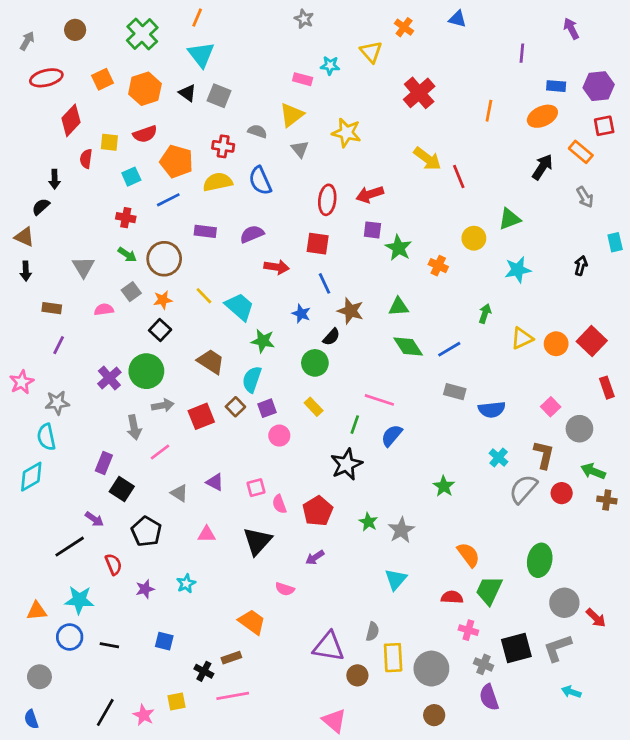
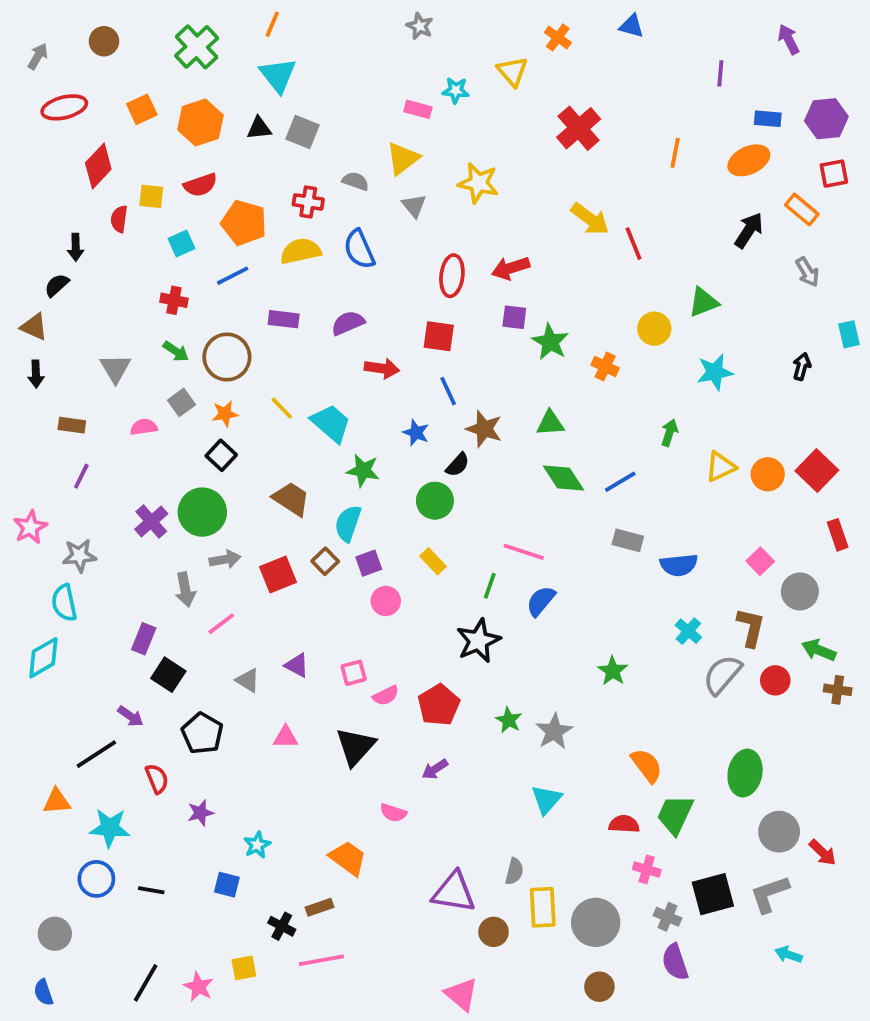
black triangle: (187, 93) -> (259, 128), turned -42
pink semicircle: (279, 504) -> (386, 695), turned -96
cyan star: (186, 584) -> (257, 845), moved
orange triangle: (37, 611) -> (57, 801), moved

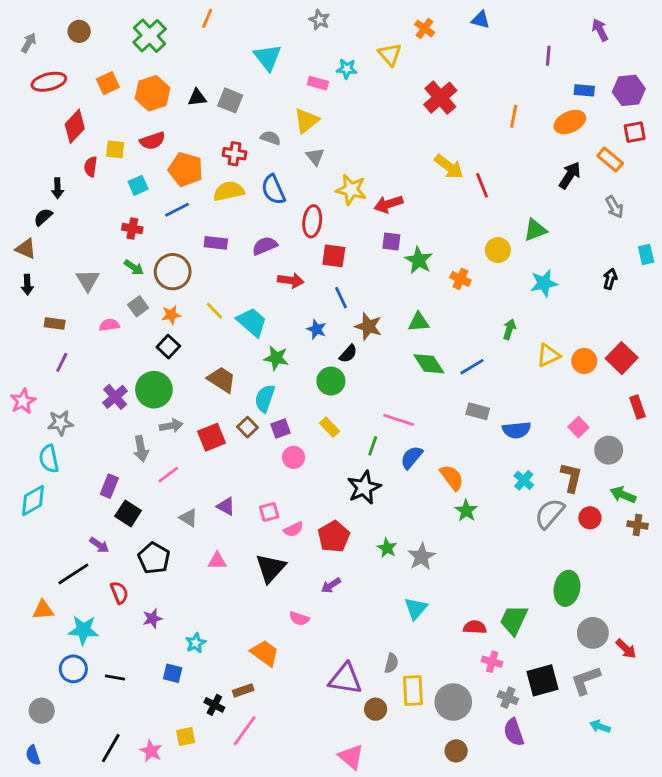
cyan triangle: (278, 75) -> (268, 57), moved
yellow star: (478, 183) -> (351, 190), moved
red ellipse: (452, 276) -> (312, 221), moved
orange semicircle: (647, 765) -> (452, 477), moved
pink line: (321, 960) -> (245, 731), turned -44

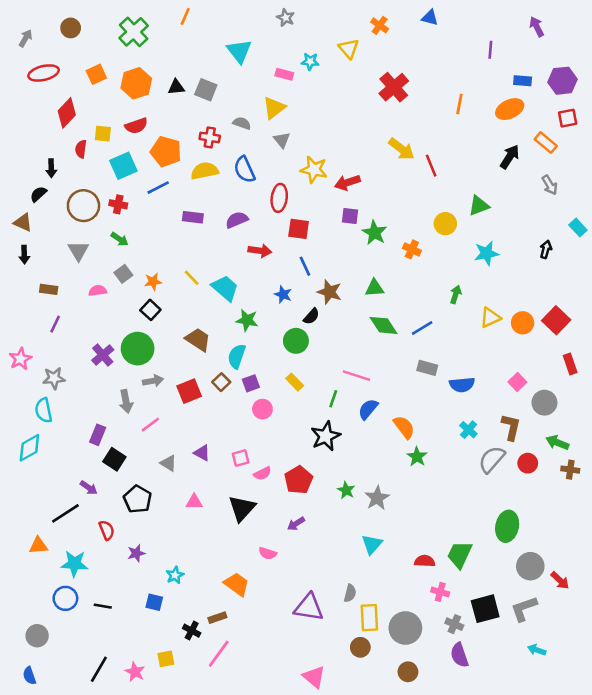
cyan square: (138, 185) -> (123, 166), size x1.5
cyan rectangle: (646, 254) -> (578, 228), turned -30
brown circle: (173, 272) -> (83, 206), moved
brown circle: (376, 709) -> (360, 647), moved

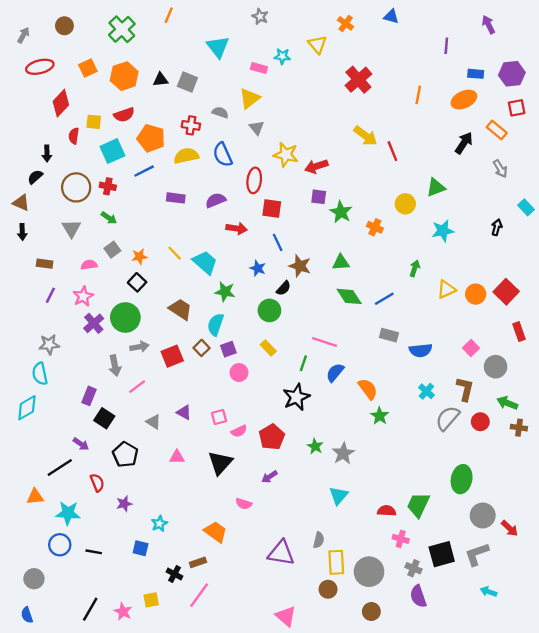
pink star: (20, 359) -> (83, 296), moved

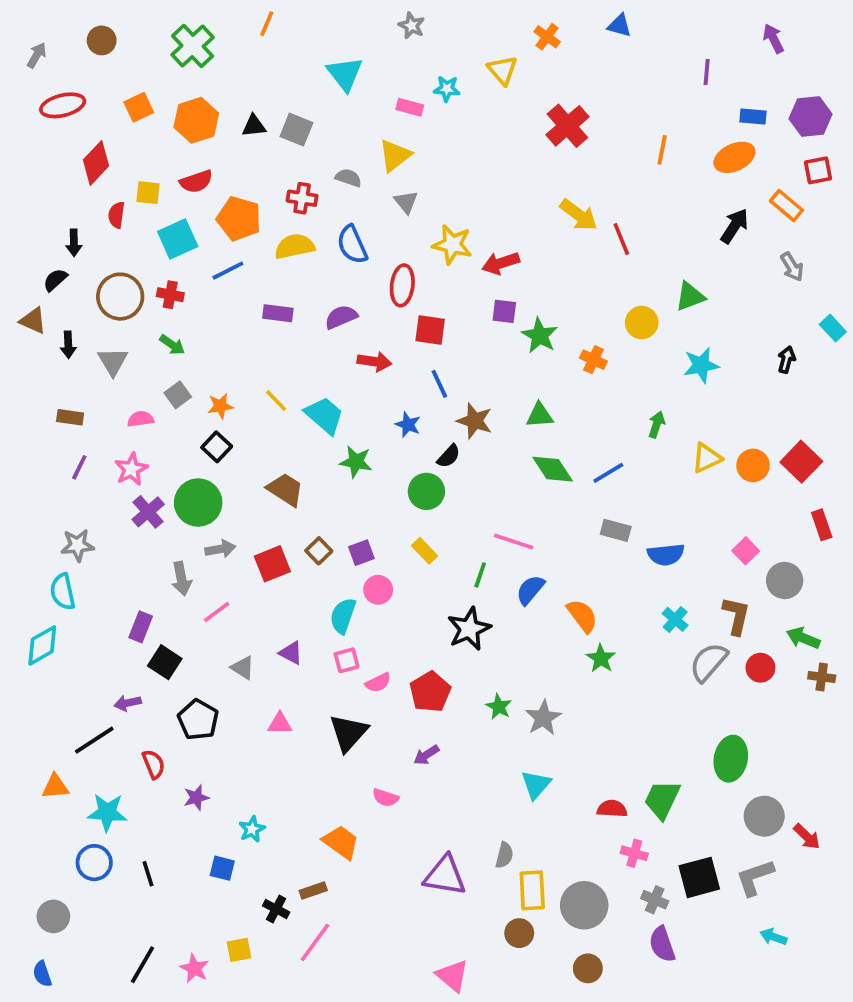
black arrow: (22, 232) -> (68, 345), moved
cyan semicircle: (216, 325) -> (343, 616), moved
purple arrow: (81, 444) -> (128, 703), turned 133
black line: (94, 552) -> (148, 874), turned 63

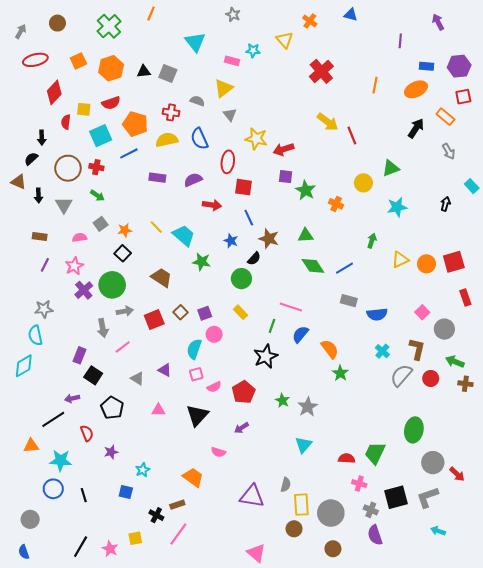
red square: (801, 462) -> (454, 262), turned 30

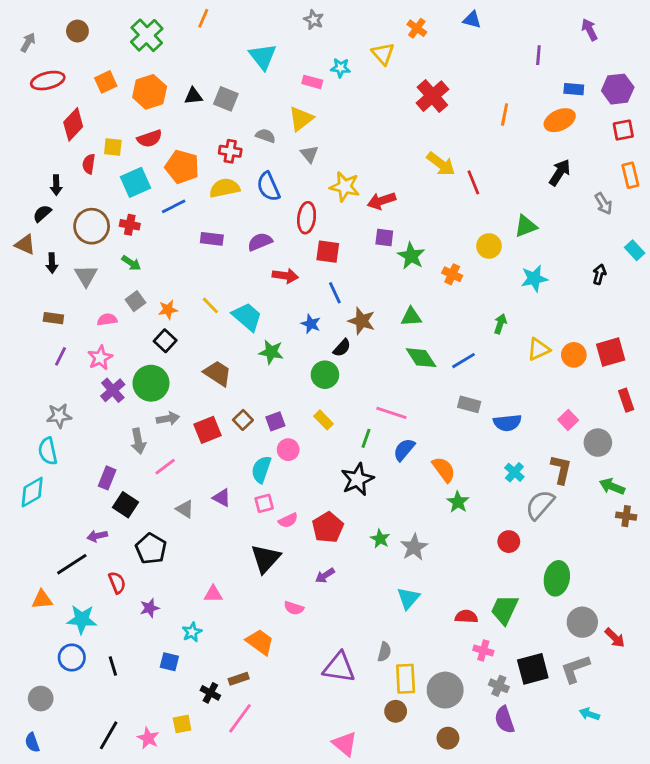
orange rectangle: (445, 117) -> (630, 175), moved, turned 36
red circle: (431, 378) -> (509, 542), moved
pink triangle: (158, 410) -> (213, 594), moved

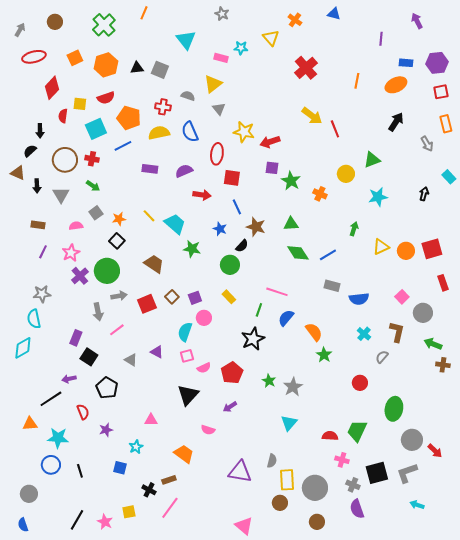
gray semicircle: (540, 505) -> (382, 357), size x0.6

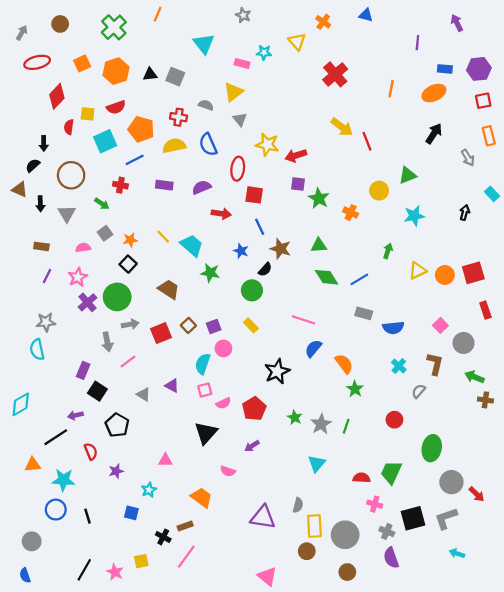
red cross: (92, 159) -> (120, 185), moved
green line: (259, 310) -> (346, 426), moved
cyan diamond: (23, 348) -> (21, 404), moved

